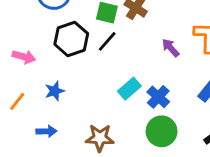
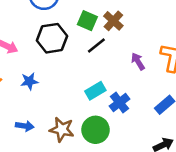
black line: (107, 41) -> (96, 45), moved
blue arrow: (46, 131) -> (25, 126), moved
green circle: (162, 131) -> (96, 130), moved

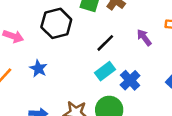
black line: (96, 45) -> (105, 43), moved
blue star: (29, 81) -> (38, 69), turned -30

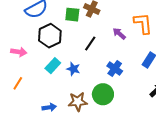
blue star: (38, 69) -> (73, 69), moved
cyan rectangle: (105, 71) -> (53, 66), moved

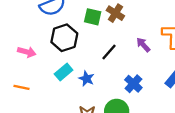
orange line: (18, 83) -> (21, 87), turned 64

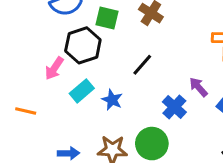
green square: (93, 17) -> (107, 18), moved
purple arrow: (143, 45) -> (198, 87), moved
pink arrow: (27, 52) -> (54, 68), moved, turned 108

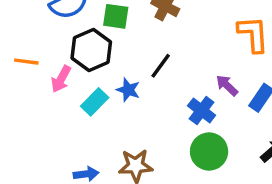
blue star: (112, 100) -> (128, 90), moved
orange line: (26, 111) -> (26, 62), moved
green circle: (152, 144) -> (209, 151), moved

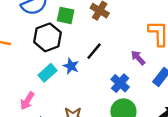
pink arrow: (61, 79) -> (27, 101), moved
purple arrow: (227, 85) -> (138, 58), moved

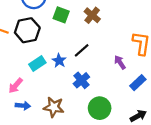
black hexagon: (47, 37) -> (27, 30), moved
blue cross: (120, 83) -> (81, 80), moved

